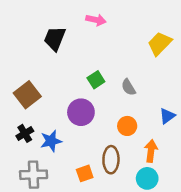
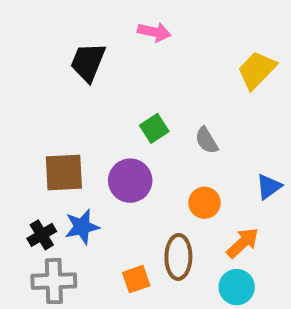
brown square: (27, 95) -> (64, 173), moved, turned 35
black cross: (25, 133) -> (42, 235), moved
orange arrow: (151, 151) -> (243, 243), turned 40

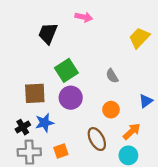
green square: (154, 128) -> (66, 70), moved, size x1.5
brown ellipse: (178, 257) -> (97, 139), turned -30
orange square: (136, 279) -> (61, 151), moved

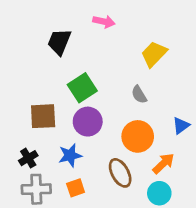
yellow trapezoid: (139, 38) -> (154, 54), moved
orange circle: (111, 110) -> (138, 136), size x1.5
blue star: (45, 123) -> (70, 155), moved

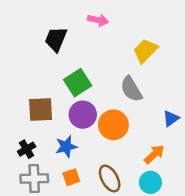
gray semicircle: (139, 95) -> (131, 89), size x1.5
orange circle: (138, 136) -> (113, 125), moved
brown ellipse: (120, 173) -> (110, 178), moved

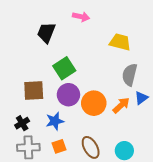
yellow trapezoid: (145, 51) -> (120, 42), turned 60
gray semicircle: (131, 89) -> (130, 75), moved, turned 45
orange arrow: (154, 154) -> (121, 105), moved

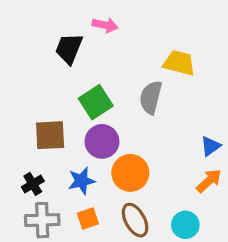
pink arrow: (81, 17) -> (105, 25), moved
gray semicircle: (130, 75) -> (151, 97), moved
orange circle: (94, 103) -> (130, 173), moved
orange arrow: (121, 105) -> (209, 181), moved

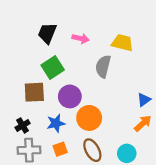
pink arrow: (105, 25) -> (81, 38), moved
green square: (96, 102) -> (53, 67), moved

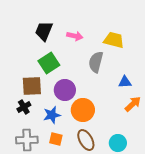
blue triangle: (144, 100) -> (125, 82), moved, turned 32
orange arrow: (143, 123) -> (133, 104), moved
black cross: (23, 125) -> (24, 107), moved
orange square: (60, 149) -> (56, 139), turned 32

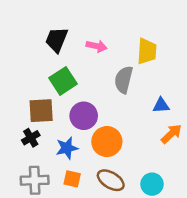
yellow trapezoid: (114, 40) -> (147, 51), turned 80
brown ellipse: (86, 140) -> (111, 180), turned -30

